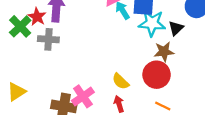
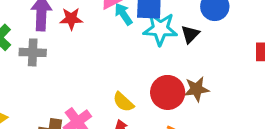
red star: (37, 17) -> (71, 19), moved, turned -30
brown star: (164, 52) -> (197, 89), moved

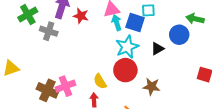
cyan star: (160, 29) -> (127, 47), moved, turned 30
red circle: (168, 92) -> (125, 70), moved

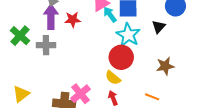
red circle: (125, 70) -> (121, 57), moved

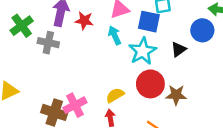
cyan arrow: (110, 15) -> (115, 35), moved
red circle: (121, 57) -> (150, 84), moved
yellow semicircle: (113, 78) -> (115, 95), turned 98

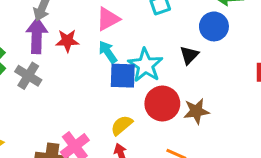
blue square: (149, 22) -> (123, 76), moved
gray cross: (48, 43) -> (28, 76), turned 30

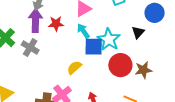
yellow semicircle: (122, 125) -> (74, 68), moved

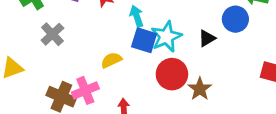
gray cross: (30, 47) -> (52, 34), moved
brown star: (143, 70) -> (200, 89), turned 30

